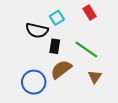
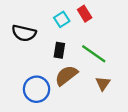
red rectangle: (90, 13) -> (85, 14), moved
black semicircle: (37, 30) -> (24, 33), moved

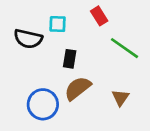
cyan square: (62, 19) -> (58, 24), moved, turned 35
green line: (94, 54) -> (125, 48), moved

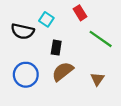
cyan square: (58, 24) -> (46, 19), turned 32
blue circle: (43, 104) -> (26, 75), moved

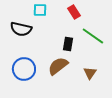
cyan square: (46, 19) -> (40, 10), moved, turned -32
black rectangle: (56, 48) -> (68, 44), moved

